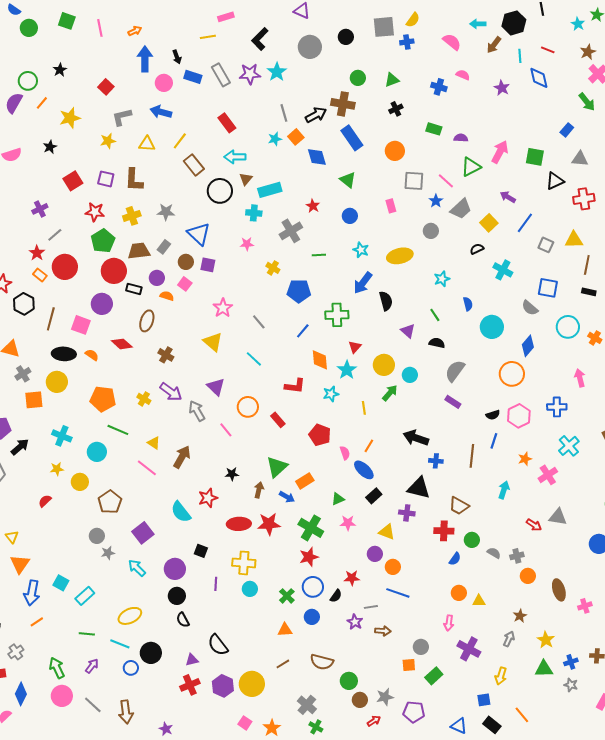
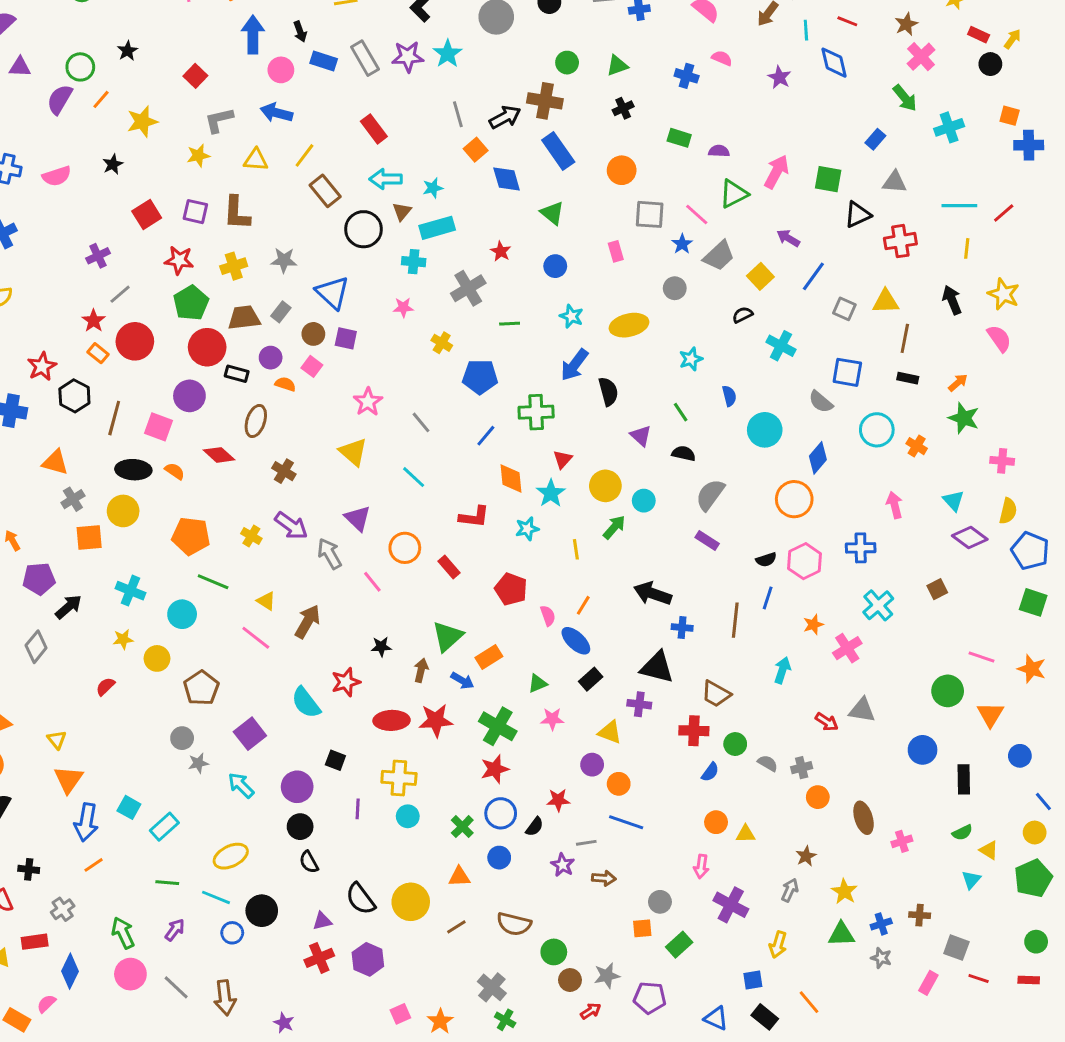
cyan star: (275, 139) -> (433, 188), moved
yellow circle: (252, 684) -> (411, 902), moved
pink square: (245, 723) -> (400, 1014), turned 32

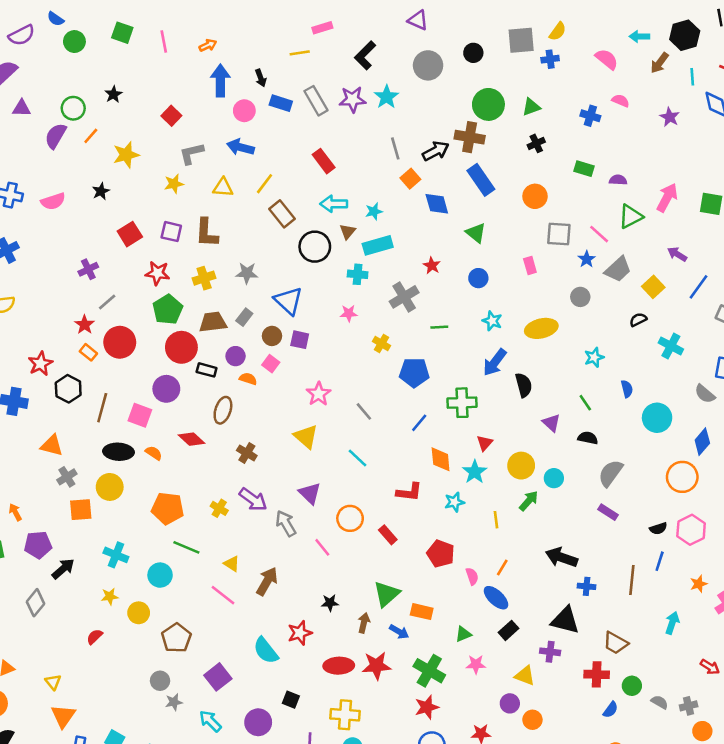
green circle: (567, 63) -> (488, 104), size x1.6
orange rectangle: (489, 657) -> (422, 612), turned 45

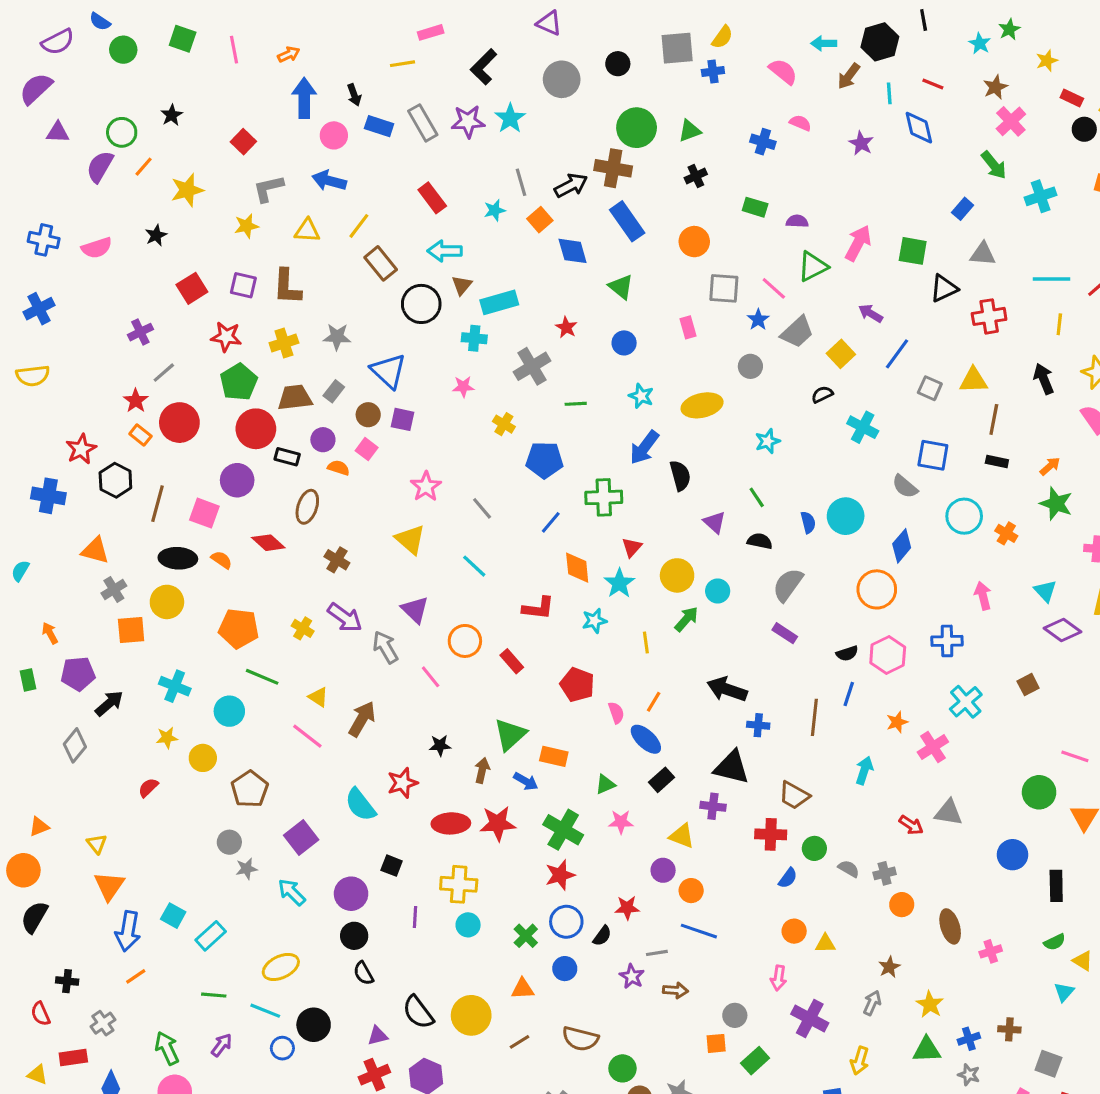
cyan star: (374, 211) -> (495, 210), moved
blue semicircle: (627, 389) -> (808, 522), moved

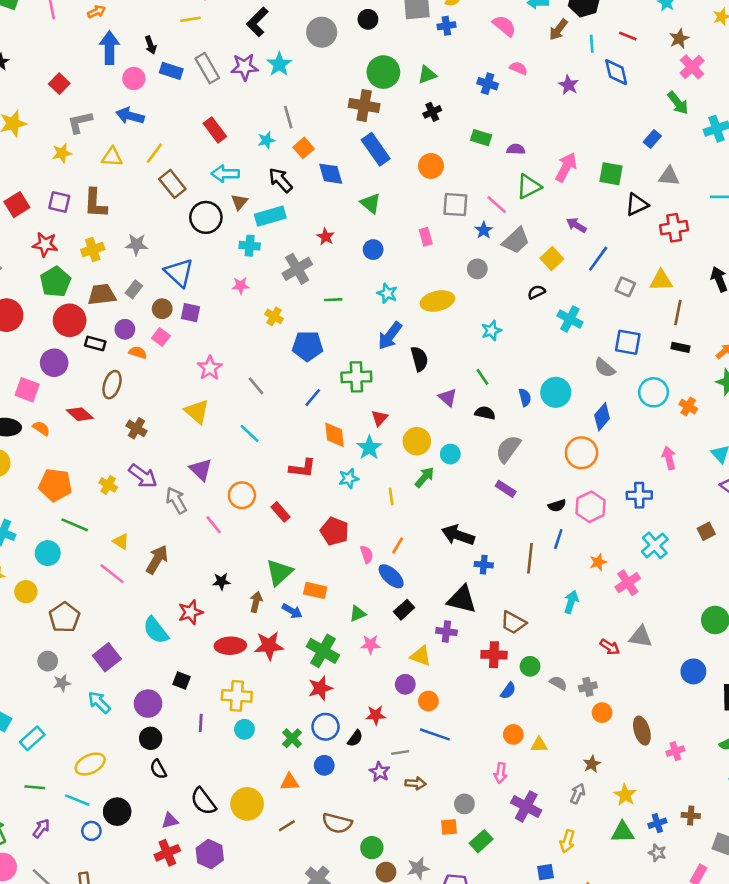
black arrow: (571, 185) -> (280, 180), moved, turned -104

